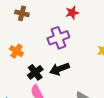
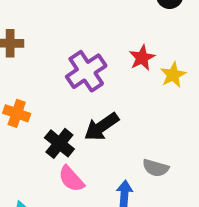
red star: (72, 13) -> (142, 58), moved

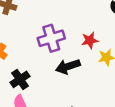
black arrow: (102, 127) -> (68, 66), moved

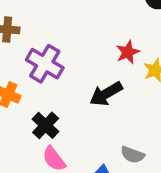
purple cross: (51, 38) -> (45, 64), moved, turned -30

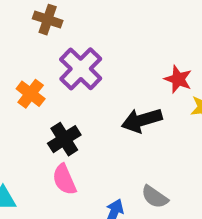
red star: (128, 52) -> (178, 79), turned 30

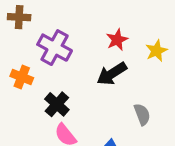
red star: (178, 79) -> (117, 40), moved, turned -30
gray semicircle: (155, 197) -> (142, 114), moved, turned -130

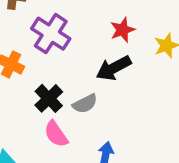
gray semicircle: (142, 114) -> (85, 104), moved, turned 80

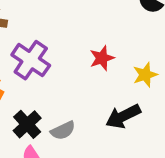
black arrow: (114, 68) -> (123, 116), moved

